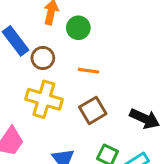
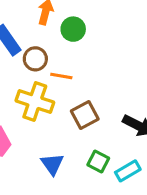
orange line: (89, 71) -> (61, 76), moved

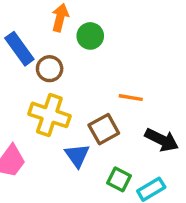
orange line: (61, 76) -> (131, 98), moved
blue triangle: (52, 164) -> (77, 155), moved

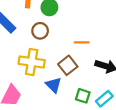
brown circle: (50, 69) -> (40, 31), moved

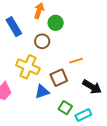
orange line: (82, 42) -> (76, 61), turned -32
blue triangle: (53, 85) -> (42, 92), turned 42

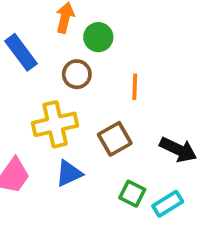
orange line: (76, 61) -> (135, 87), moved, turned -64
yellow cross: (28, 67) -> (55, 124), turned -30
blue triangle: (42, 92) -> (69, 173), moved

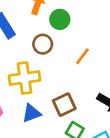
orange line: (135, 87) -> (82, 56), turned 30
brown square: (115, 139) -> (64, 105), moved

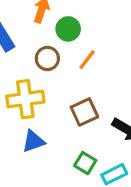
orange line: (82, 56) -> (87, 60), moved
brown square: (64, 105) -> (84, 112), moved

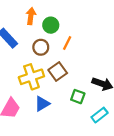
brown square: (84, 112) -> (58, 71), moved
green square: (85, 163) -> (78, 97), moved

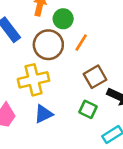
brown circle: (41, 47) -> (48, 45), size x1.5
brown square: (58, 71) -> (95, 77), moved

